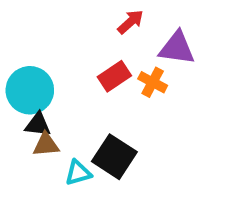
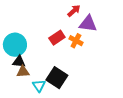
red arrow: (130, 22) -> (74, 11), moved
cyan triangle: (78, 173) -> (39, 86), turned -48

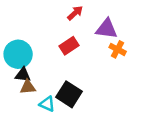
red arrow: (74, 11) -> (75, 13), moved
orange cross: (76, 41) -> (118, 49), moved
cyan triangle: (39, 86) -> (47, 104), turned -32

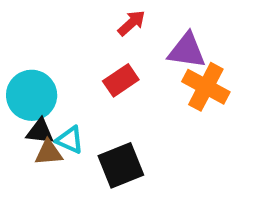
orange cross: (118, 49) -> (206, 87), size x1.5
black square: (69, 94) -> (121, 165), turned 35
cyan triangle: (47, 104) -> (70, 140), moved

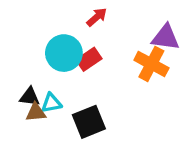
purple triangle: (187, 51) -> (165, 37), moved
cyan circle: (32, 95) -> (64, 53), moved
cyan triangle: (70, 140) -> (51, 103), turned -35

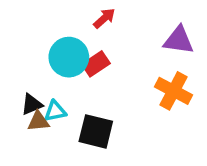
orange cross: (151, 64) -> (174, 91), moved
black triangle: (30, 97) -> (32, 104), turned -30
black square: (89, 122) -> (96, 131), turned 36

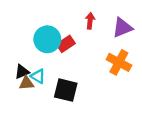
red arrow: (104, 18) -> (90, 21), moved, turned -42
purple triangle: (179, 40) -> (122, 28), turned -30
cyan triangle: (55, 111) -> (38, 76), turned 42

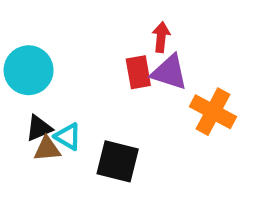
purple triangle: (122, 28) -> (169, 72), moved, turned 40
cyan circle: (47, 39) -> (29, 70), moved
red rectangle: (66, 44) -> (138, 72), moved, turned -66

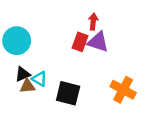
red rectangle: (138, 72) -> (80, 42), turned 30
orange cross: (213, 112) -> (123, 90), moved

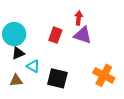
red rectangle: (80, 42) -> (55, 35), moved
black triangle: (23, 74) -> (18, 53), moved
brown triangle: (27, 86) -> (16, 80), moved

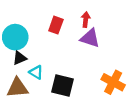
red rectangle: (55, 35) -> (56, 25), moved
brown triangle: (16, 80) -> (17, 88), size x1.5

